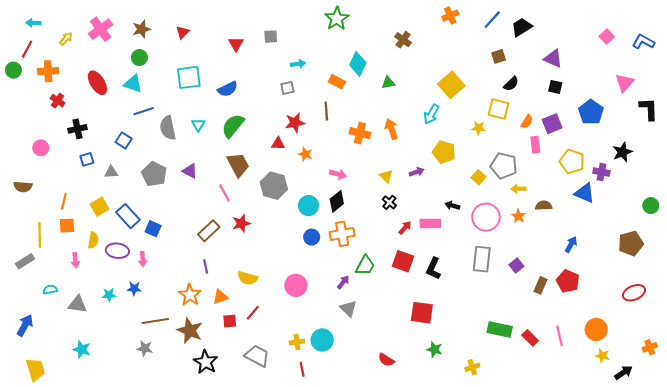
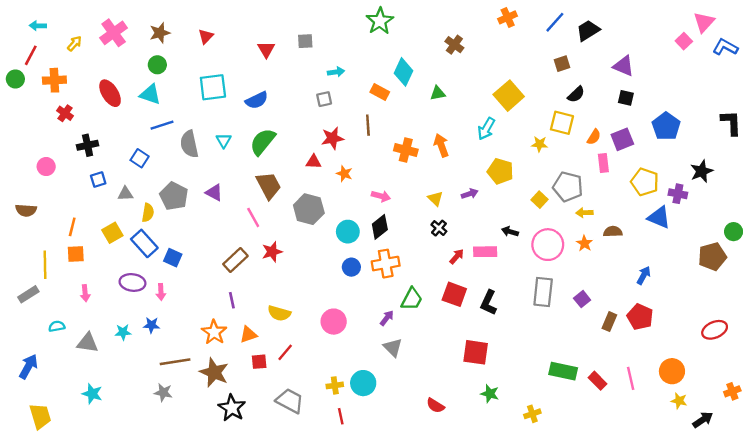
pink triangle: (625, 83) -> (704, 22), moved
yellow semicircle: (93, 240) -> (148, 213), moved
brown pentagon: (631, 243) -> (712, 256), moved

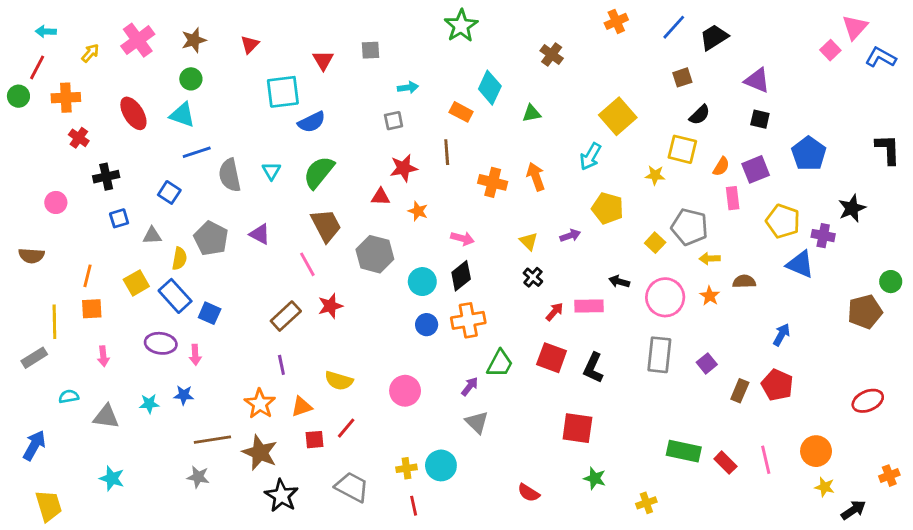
cyan square: (213, 87) -> (283, 92), moved

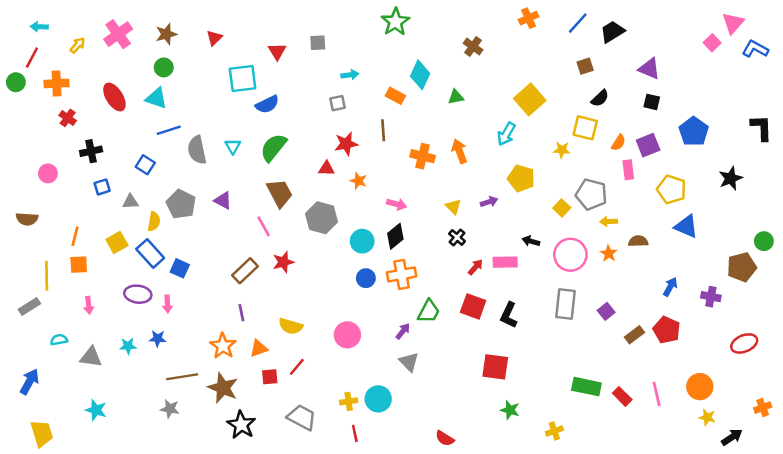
purple cross: (823, 236) -> (711, 297), moved
brown rectangle: (740, 391) -> (634, 335), turned 30
red semicircle: (529, 493) -> (445, 438), moved

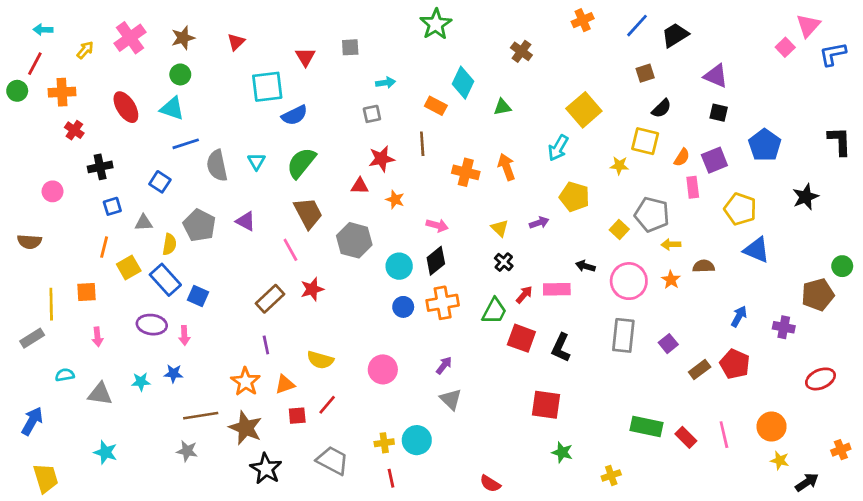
blue L-shape: (755, 49) -> (833, 54), turned -40
orange line: (75, 236) -> (104, 247), moved
green trapezoid: (429, 311) -> (494, 311), moved

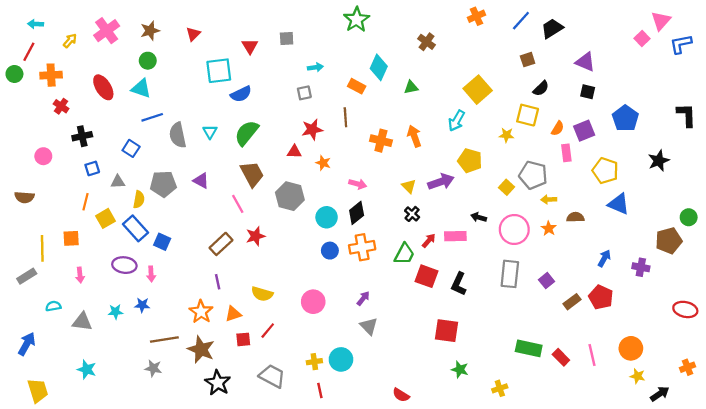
purple arrow: (539, 223) -> (441, 182), size x1.6
gray pentagon: (199, 225) -> (163, 184), turned -30
red ellipse: (820, 379) -> (685, 309), moved, turned 35

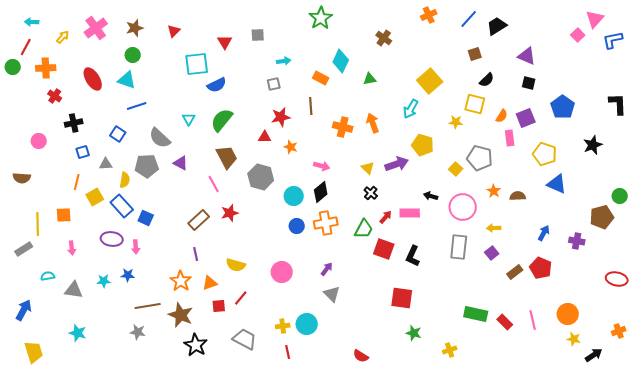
gray semicircle: (178, 135) -> (160, 138), moved, turned -35
yellow arrow: (549, 200) -> (494, 228), moved
orange star: (549, 228) -> (494, 191), moved

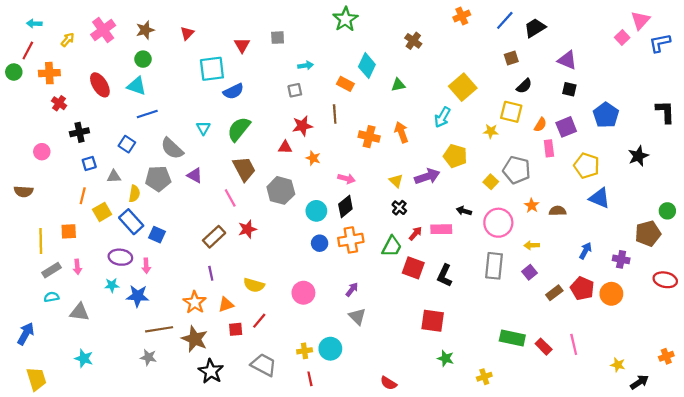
gray rectangle: (24, 249) -> (51, 270), moved
blue star: (128, 275) -> (138, 296), size x1.5
red ellipse: (617, 279) -> (665, 280), moved
cyan star: (104, 281) -> (112, 285), moved
orange circle: (568, 314) -> (611, 294), moved

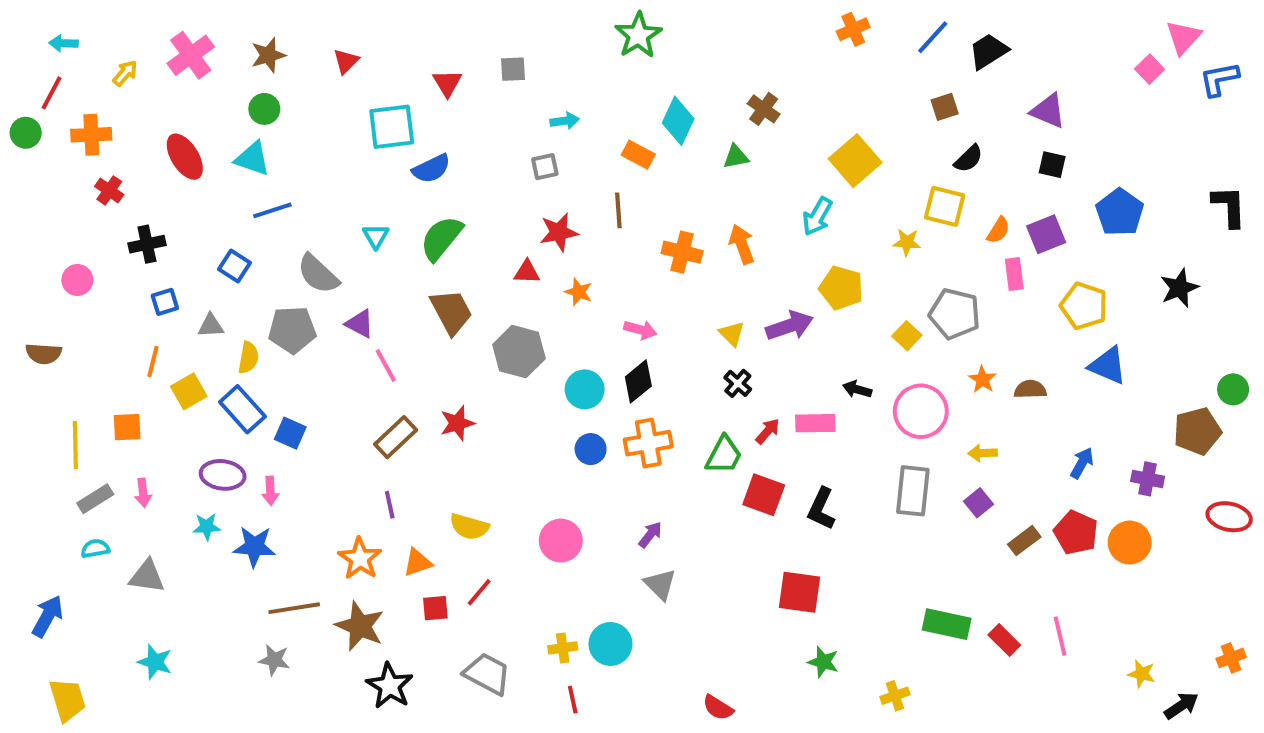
brown cross: (413, 41) -> (764, 109), moved
pink line: (230, 198) -> (386, 366), moved

